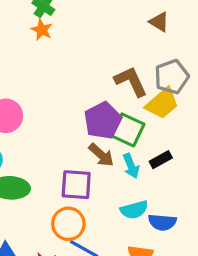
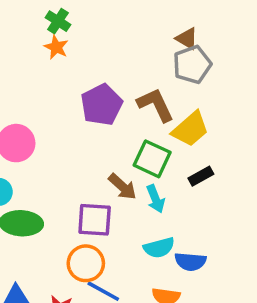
gray pentagon: (172, 77) -> (192, 65), moved
purple pentagon: (103, 121) -> (102, 105), moved
black rectangle: (161, 160) -> (201, 176), moved

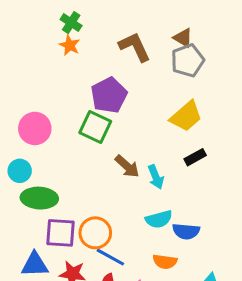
brown L-shape: (156, 105) -> (135, 47), moved
green square: (152, 159) -> (95, 127), moved
purple square: (95, 220) -> (61, 233), moved

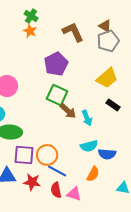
green square: (95, 127) -> (57, 95), moved
black rectangle: (195, 157) -> (113, 105), turned 64
orange semicircle: (165, 262) -> (93, 174), turned -70

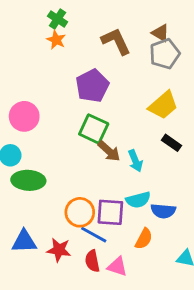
purple square: (24, 155) -> (110, 212), moved

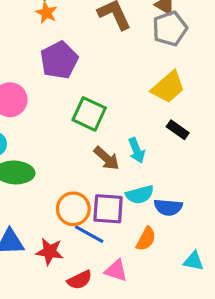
purple pentagon: (92, 86) -> (59, 60), moved
brown arrow: (109, 151) -> (107, 158), moved
red semicircle: (92, 261) -> (80, 280), moved, turned -105

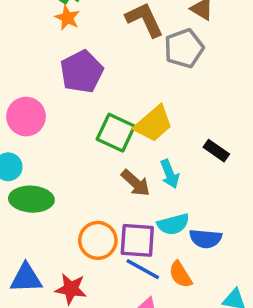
gray pentagon: (170, 29) -> (184, 48), moved
yellow trapezoid: (168, 87) -> (153, 124), moved
blue line: (89, 234) -> (143, 269), moved
orange semicircle: (146, 239) -> (180, 275), turned 120

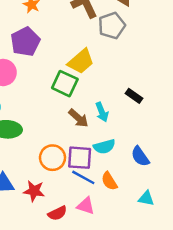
purple pentagon: (82, 72) -> (25, 42), moved
yellow trapezoid: (153, 124) -> (81, 61), moved
blue semicircle: (206, 239) -> (140, 156), moved, turned 50

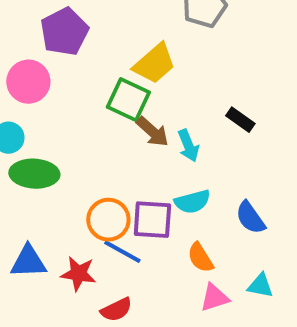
brown arrow: (78, 118) -> (152, 132), moved
blue line: (83, 177) -> (122, 252), moved
pink triangle: (86, 206) -> (214, 298), moved, turned -36

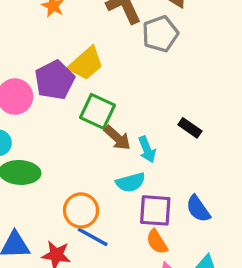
purple pentagon: (64, 32) -> (55, 80), moved
yellow trapezoid: (154, 64) -> (86, 64), moved
cyan semicircle: (192, 202) -> (131, 182), moved
purple square: (152, 220) -> (155, 210), moved

